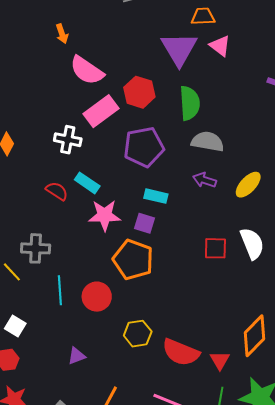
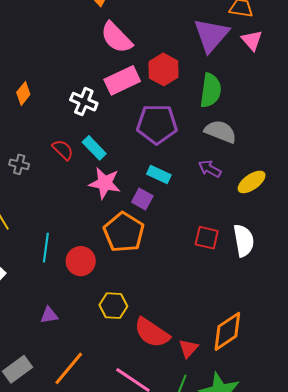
gray cross: (36, 248) -> (19, 164), moved, size x0.7

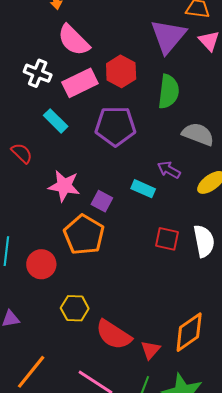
white cross: (84, 102) -> (38, 73), moved
gray semicircle: (220, 132) -> (198, 134), moved
cyan rectangle: (94, 148) -> (56, 121), moved
cyan rectangle: (159, 175) -> (143, 189), moved

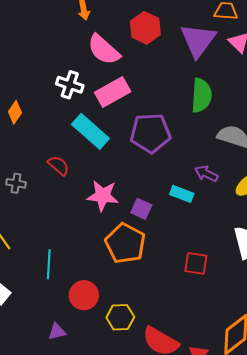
red hexagon: (121, 71) -> (145, 28), moved
cyan rectangle: (56, 121) -> (90, 131), size x1.5
red square: (167, 239) -> (196, 263), moved
red circle: (41, 264) -> (84, 295), moved

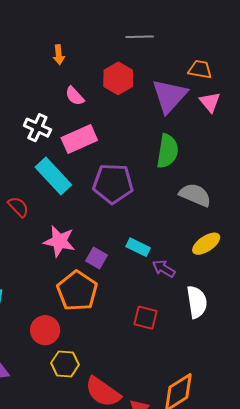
pink semicircle: (104, 50) -> (75, 96), size x0.6
purple arrow: (206, 174) -> (164, 269), moved
red circle: (84, 295) -> (45, 330), moved

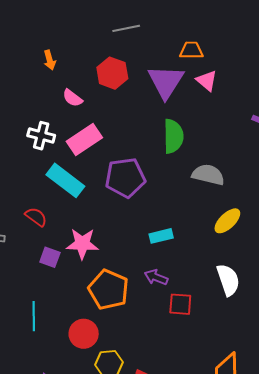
cyan rectangle: (138, 247) -> (161, 236), turned -30
purple square: (97, 258) -> (50, 257), moved
purple arrow: (164, 269) -> (156, 277), moved

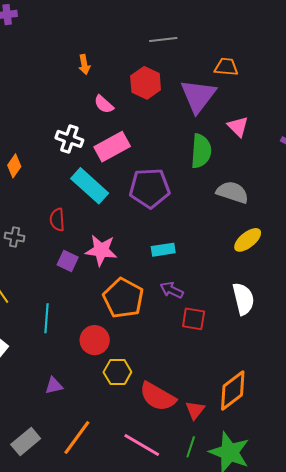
pink triangle: (207, 81) -> (238, 126), moved
red semicircle: (36, 217) -> (57, 220), turned -135
cyan rectangle: (161, 236) -> (163, 250), moved

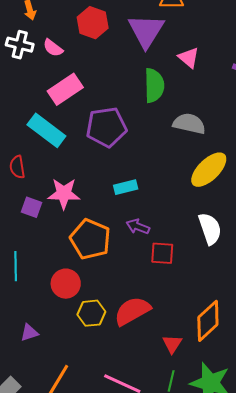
white cross: (69, 139) -> (20, 45), moved
yellow ellipse: (248, 240) -> (209, 170), size x1.4
red semicircle: (158, 397) -> (132, 311), moved, turned 126

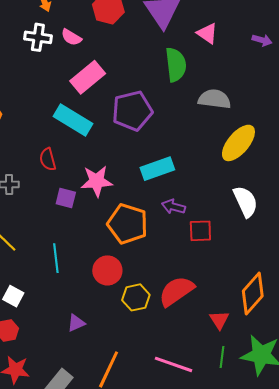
cyan rectangle: (126, 187) -> (157, 169), size x1.4

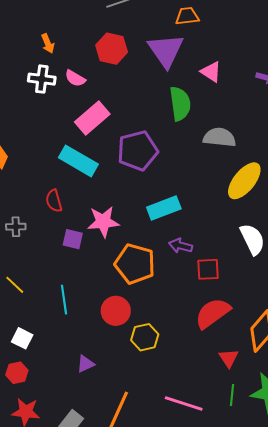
red semicircle: (176, 291) -> (213, 313), moved

